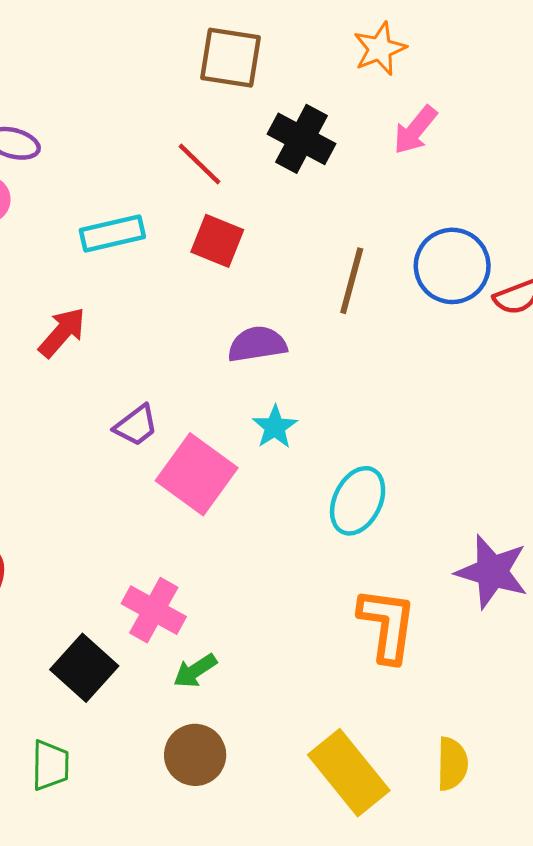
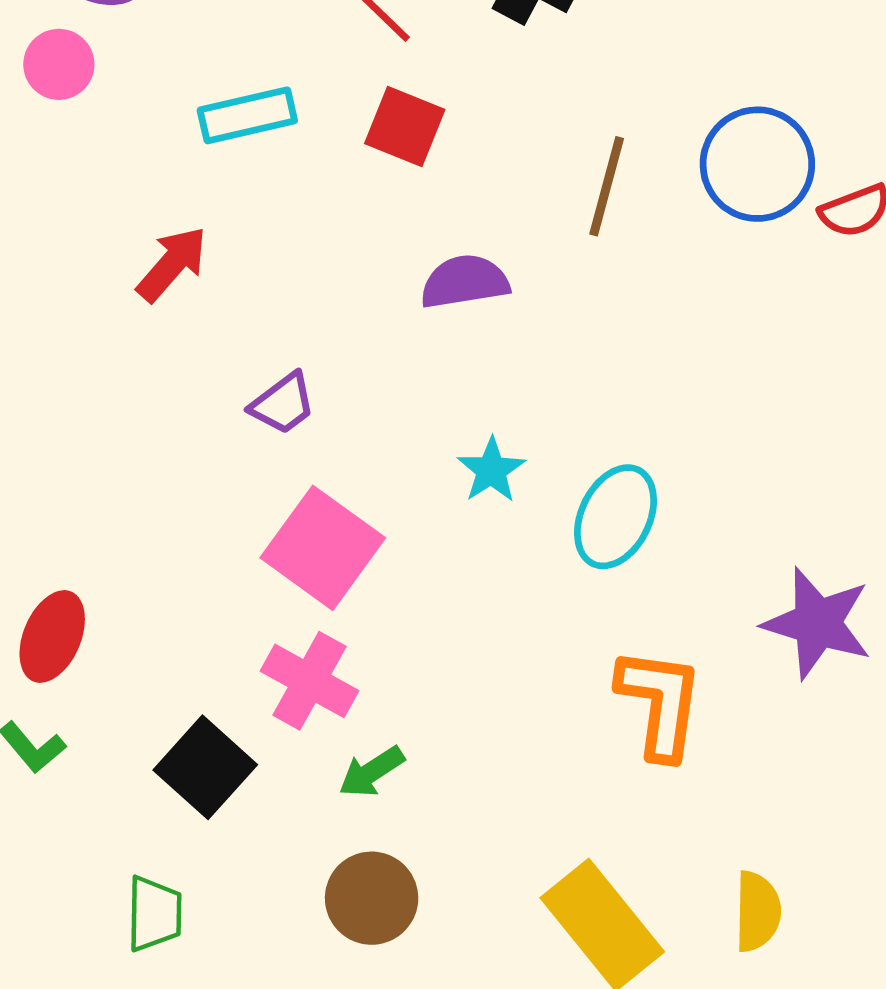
cyan star: (275, 427) -> (491, 470), moved
pink square: (197, 474) -> (323, 548), moved

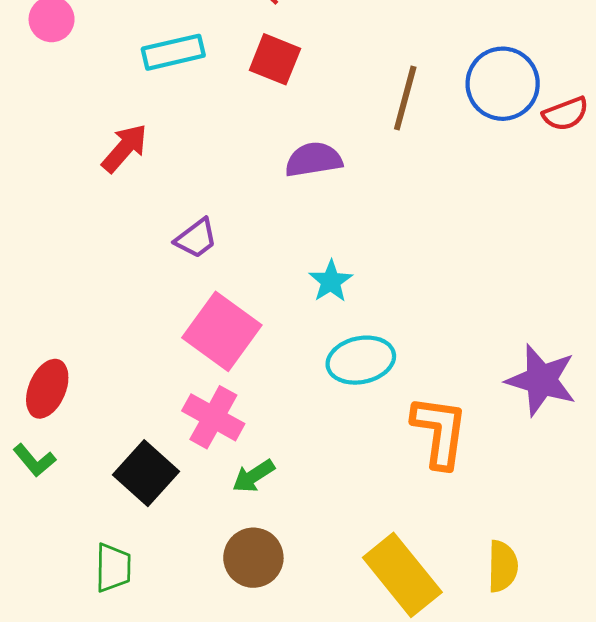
cyan ellipse: (615, 517) -> (361, 360), moved, turned 52

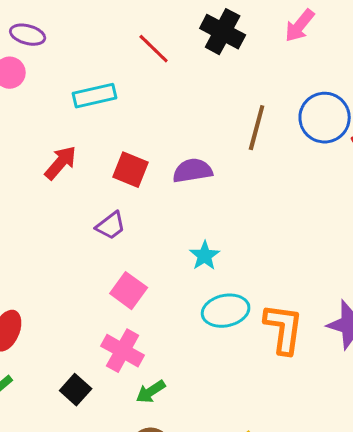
red square: (275, 59) -> (131, 170), moved
pink square: (222, 331) -> (129, 291), size x0.7
orange L-shape: (440, 432) -> (284, 329), moved
black square: (146, 473) -> (76, 390), size x0.7

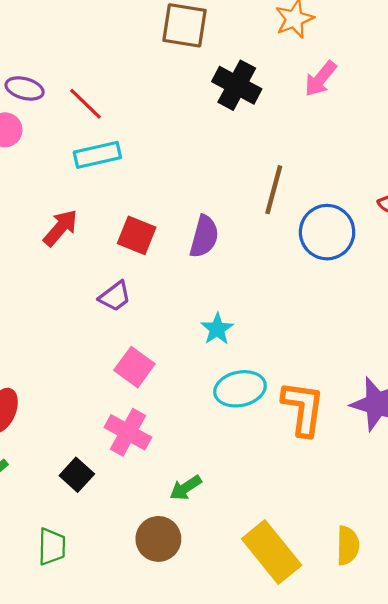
red line: (154, 49) -> (85, 104), moved
blue circle: (325, 118) -> (327, 232), moved
purple semicircle: (193, 171) -> (204, 236), turned 114
green arrow: (151, 392) -> (186, 488), moved

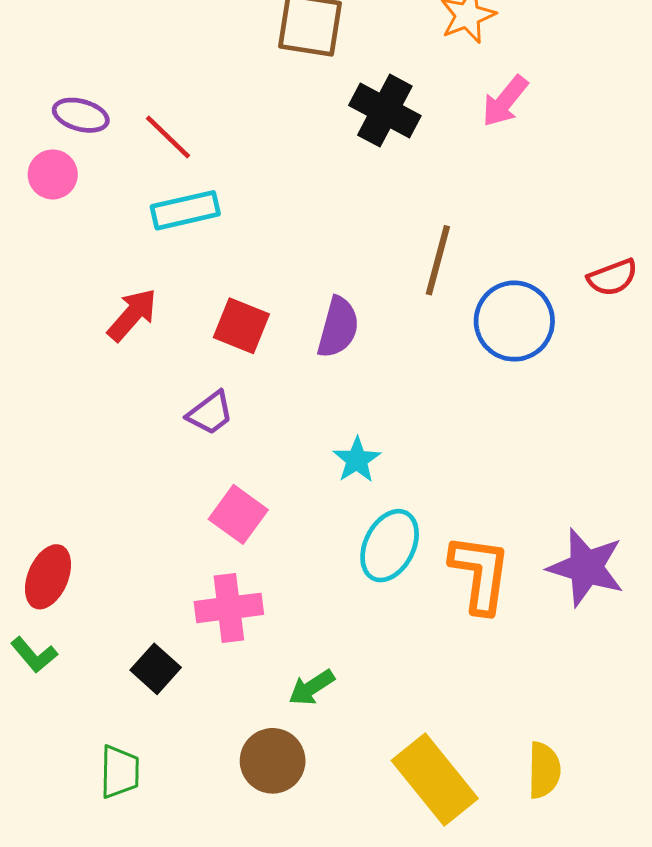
cyan ellipse: (240, 389) -> (390, 546), turned -51
pink cross: (128, 432) -> (229, 608), turned -36

